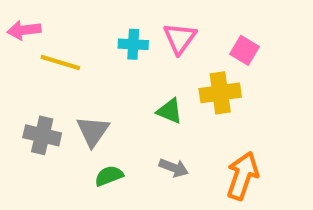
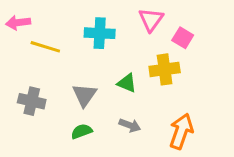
pink triangle: (180, 38) -> (151, 20), moved
cyan cross: (133, 44) -> (100, 33), size x1.4
gray triangle: (93, 131) -> (85, 95), moved

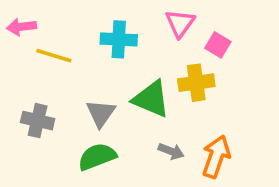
green triangle: (127, 83) -> (151, 99), size x1.6
gray arrow: (130, 125) -> (171, 151), moved
green semicircle: (82, 131) -> (97, 157), size x1.5

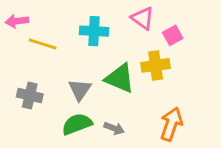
pink triangle: (180, 23) -> (143, 18), turned -30
pink square: (218, 45) -> (173, 35), turned 30
gray arrow: (171, 151) -> (114, 128), moved

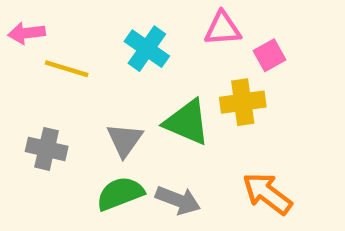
pink triangle: (143, 18) -> (223, 29), turned -40
cyan cross: (94, 31) -> (147, 49), turned 32
orange arrow: (171, 124) -> (267, 193), turned -72
gray arrow: (114, 128) -> (178, 200), size x1.4

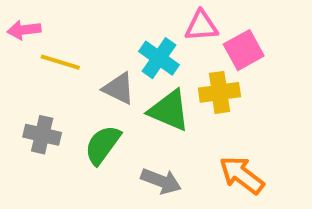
cyan cross: (147, 49) -> (159, 58), moved
pink square: (269, 55) -> (244, 50), size x1.4
gray triangle: (125, 140) -> (119, 88), moved, turned -39
green semicircle: (120, 193) -> (103, 145), moved, turned -33

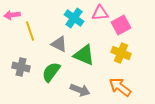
cyan cross: (159, 58) -> (74, 18), moved
yellow line: (60, 62) -> (30, 31), turned 54
yellow cross: (219, 92) -> (121, 53), moved, turned 30

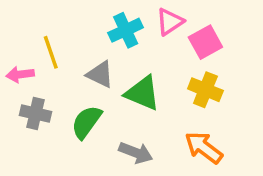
pink triangle: (100, 13) -> (170, 22), turned -30
pink arrow: (12, 15) -> (20, 74), moved
cyan cross: (74, 18) -> (126, 30), turned 30

